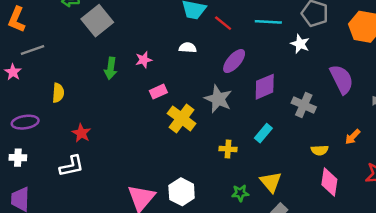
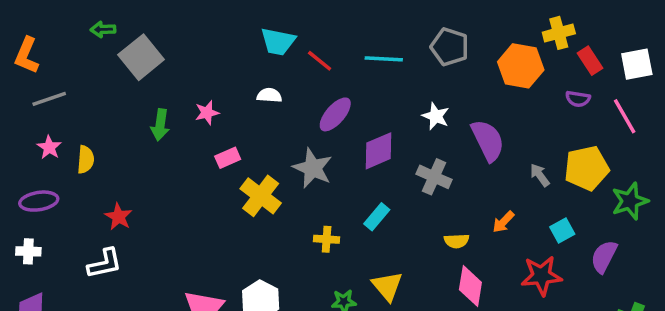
white star: (300, 44) -> (436, 116), moved
pink star: (13, 72) -> (49, 147), moved

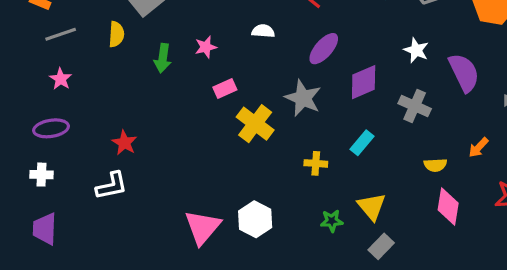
yellow semicircle: (86, 159) -> (116, 34), moved

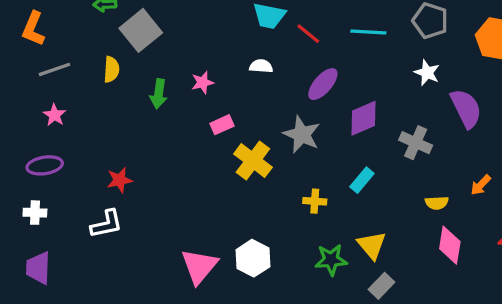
white star: (416, 50) -> (427, 73), moved
red star: (124, 143) -> (120, 180), turned 30
green star: (332, 221) -> (331, 260), size x1.4

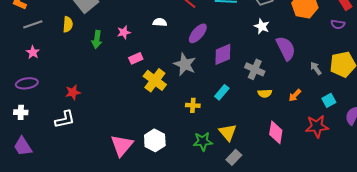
yellow semicircle: (437, 203) -> (265, 93), moved
purple trapezoid: (38, 268) -> (23, 146), turned -35

